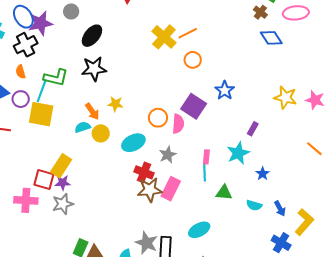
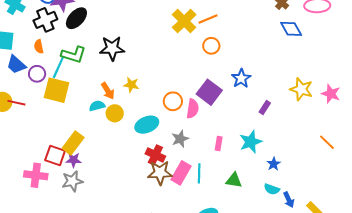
black ellipse: (92, 36) -> (76, 18), moved
purple rectangle: (253, 129) -> (265, 107), moved
cyan line: (205, 171) -> (199, 173), moved
cyan semicircle: (254, 205) -> (272, 189), moved

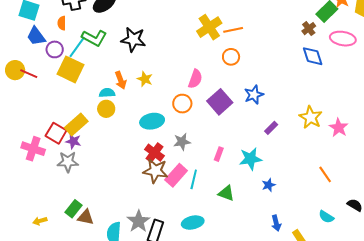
pink semicircle: (193, 109) -> (195, 79), moved
yellow circle: (115, 113) -> (106, 109), moved
cyan semicircle: (272, 189) -> (326, 217), moved

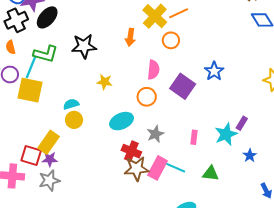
orange circle: (231, 57) -> (171, 40), moved
orange arrow: (121, 80) -> (130, 37), moved, turned 42
purple rectangle: (271, 128) -> (242, 123), moved
cyan line: (194, 179) -> (176, 168), turned -66

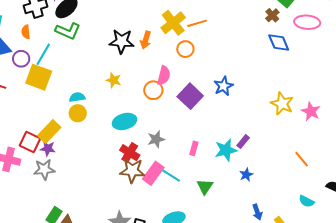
black star: (84, 46) -> (122, 41), moved
green L-shape: (46, 54) -> (68, 31), moved
orange circle: (147, 97) -> (153, 90), moved
green triangle: (211, 173) -> (205, 187), turned 48

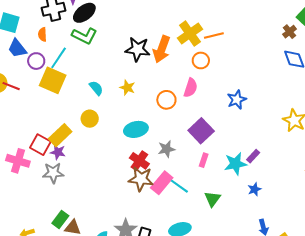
orange arrow: (146, 40) -> (162, 49), size x1.5
pink semicircle: (164, 75) -> (191, 88), moved
purple square: (190, 96) -> (201, 131), moved
cyan semicircle: (77, 97) -> (96, 88), moved, turned 56

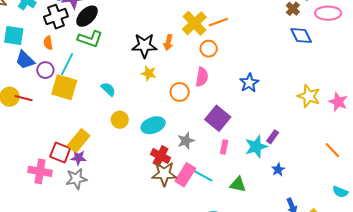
orange arrow: (162, 49) -> (168, 42), size x0.6
yellow star: (127, 88) -> (149, 73), moved
yellow circle: (90, 119) -> (120, 120), moved
green triangle: (213, 199) -> (238, 184), turned -48

